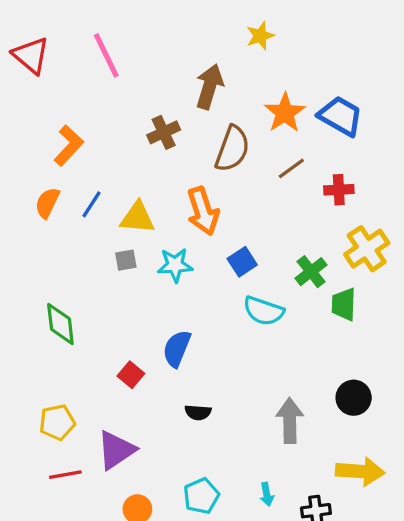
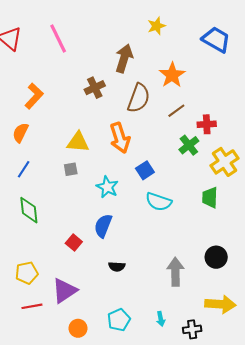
blue trapezoid: (340, 116) -> (216, 40), moved
blue line: (92, 204) -> (24, 169), moved
cyan star: (175, 265) -> (107, 187), moved, turned 30
green cross: (311, 272) -> (189, 145), moved

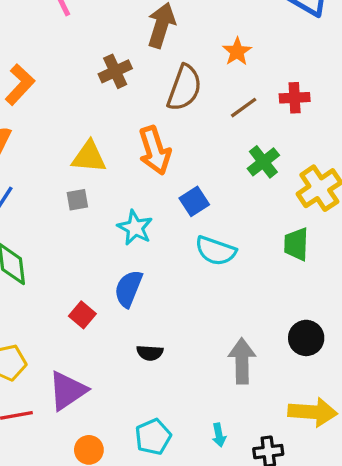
orange star: (172, 75) -> (237, 52), size x0.7
red cross: (207, 124) -> (295, 98), moved

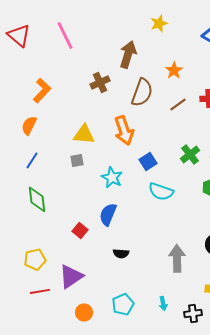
green cross: (263, 162) -> (190, 154), moved

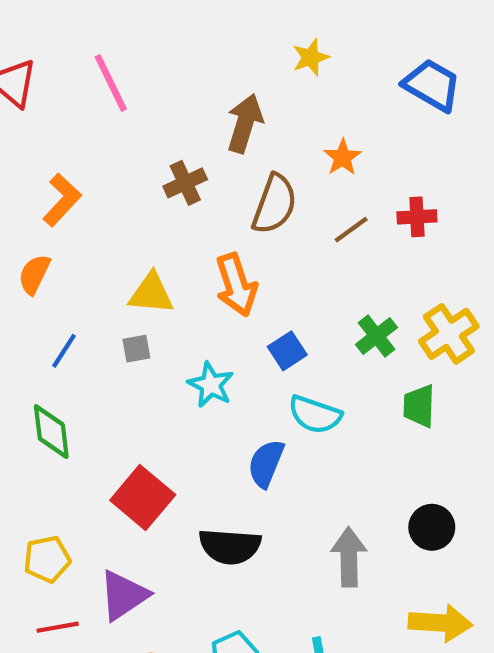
blue line: (32, 160) -> (64, 351), moved
blue semicircle: (108, 214) -> (266, 463), moved
red square: (80, 230) -> (143, 497), size x1.8
black semicircle: (121, 253) -> (230, 546), size x1.8

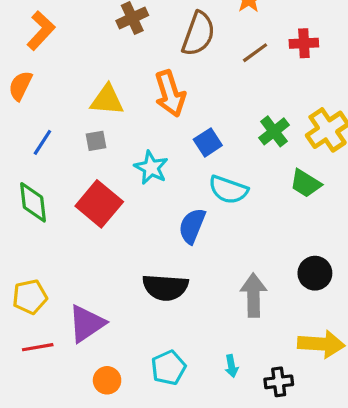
green trapezoid: (419, 406) -> (305, 183), turned -60
red square: (143, 497) -> (99, 204), moved

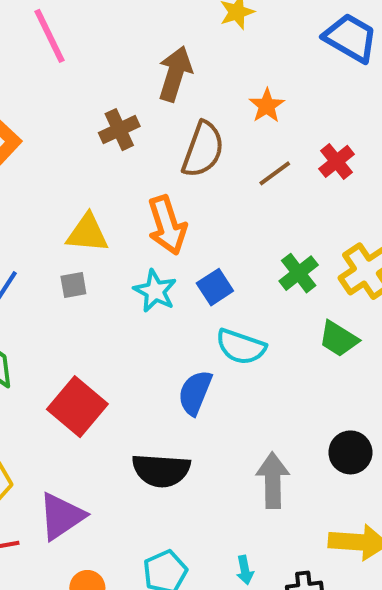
red cross: (304, 43) -> (336, 161), turned -36
cyan star: (151, 168) -> (155, 291), moved
red square: (99, 204) -> (77, 407), moved

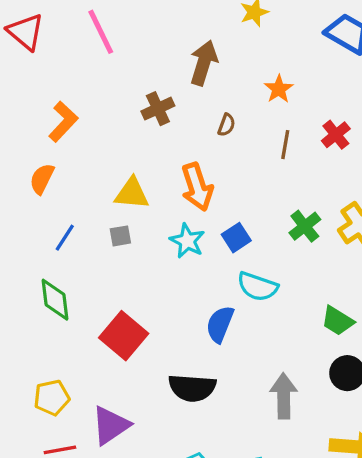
brown semicircle: (203, 149) -> (226, 125), size x0.5
brown line: (275, 173) -> (285, 145), turned -44
green trapezoid: (338, 339) -> (337, 321), moved

